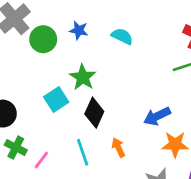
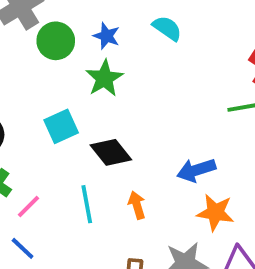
cyan semicircle: (122, 36) -> (167, 28), moved
green star: (83, 77) -> (104, 78), moved
black diamond: (94, 113) -> (111, 152), turned -72

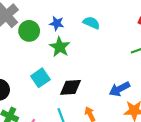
cyan semicircle: (167, 28) -> (91, 23), moved
black diamond: (111, 152) -> (70, 87), turned -45

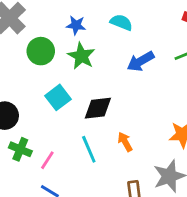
green circle: (29, 31) -> (41, 51), moved
blue arrow: (119, 89) -> (141, 61), moved

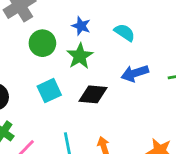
black diamond: (98, 108) -> (93, 94), moved

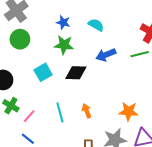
green circle: (42, 43) -> (20, 39), moved
green star: (80, 56) -> (64, 45), turned -30

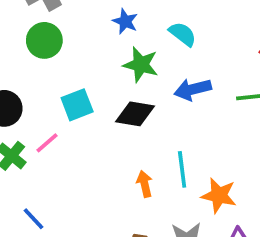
green star: (64, 45) -> (141, 65), moved
cyan line: (60, 113) -> (182, 169), moved
pink line: (29, 116) -> (47, 143), moved

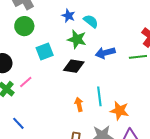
cyan semicircle: (183, 34) -> (91, 21), moved
cyan square: (77, 105) -> (45, 51), moved

